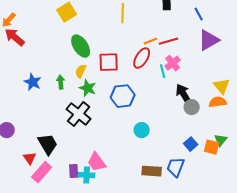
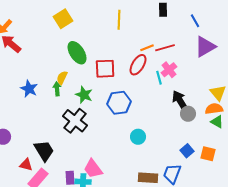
yellow semicircle: (81, 71) -> (62, 78), moved
green triangle: (221, 140) -> (217, 122), moved, turned -40
red triangle: (30, 158) -> (26, 165), turned -40

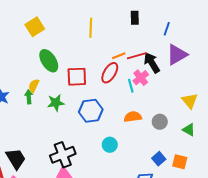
blue line: (195, 21) -> (167, 29), turned 48
green star: (84, 95) -> (56, 103), turned -30
black arrow: (180, 101) -> (152, 63), moved
orange semicircle: (214, 109) -> (133, 117), moved
black cross: (75, 121) -> (63, 155), moved, turned 30

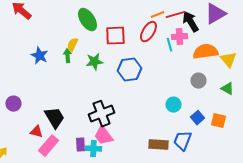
pink cross: (141, 78) -> (179, 37), turned 35
orange semicircle: (133, 117) -> (205, 52), moved, size x1.4
cyan circle: (110, 145) -> (173, 105), moved

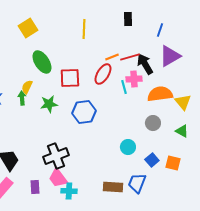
cyan cross: (93, 149) -> (69, 191), moved

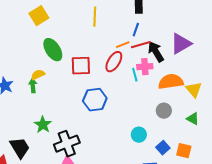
blue line: (160, 30) -> (136, 30), moved
yellow semicircle: (27, 87) -> (38, 75), turned 40
green star: (49, 104) -> (43, 125), moved, turned -30

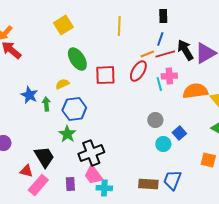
black arrow: (156, 52) -> (185, 50), moved
green arrow: (33, 86) -> (46, 104), moved
blue hexagon: (95, 100) -> (74, 109), moved
gray circle: (164, 111) -> (155, 120), moved
blue square: (163, 148) -> (179, 133), moved

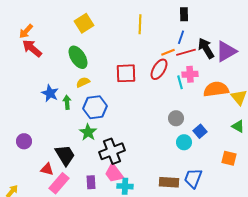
green ellipse: (77, 59) -> (78, 57), moved

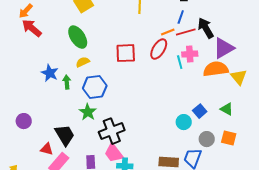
purple triangle: (226, 51) -> (224, 48), moved
gray circle: (176, 118) -> (207, 139), moved
green triangle: (238, 126) -> (227, 109), moved

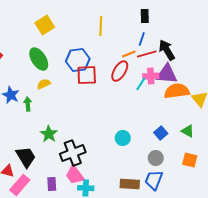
purple triangle: (224, 48) -> (167, 74), moved, turned 35
cyan line: (180, 62) -> (141, 84), turned 48
blue hexagon: (95, 87) -> (78, 60), moved
cyan circle: (184, 122) -> (123, 138), moved
gray circle: (207, 139) -> (156, 158), moved

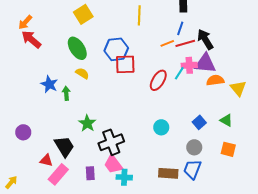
red ellipse: (120, 71) -> (158, 80), moved
yellow semicircle: (44, 84) -> (82, 73), turned 56
orange semicircle: (177, 91) -> (215, 80), size x0.7

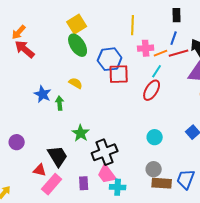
green ellipse: (77, 48) -> (78, 45), moved
pink cross: (189, 65) -> (146, 48), moved
cyan line: (179, 73) -> (157, 71), moved
gray circle: (194, 147) -> (154, 169), moved

